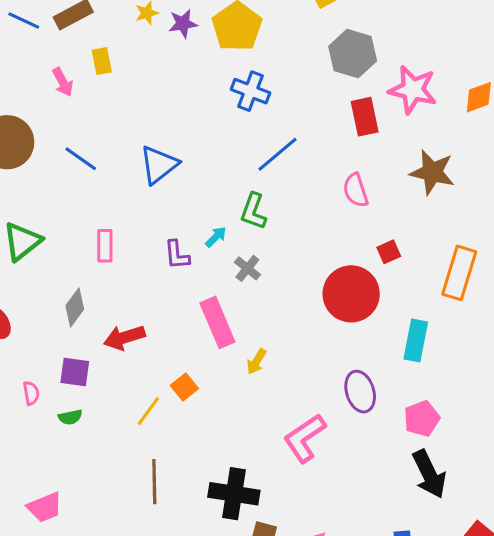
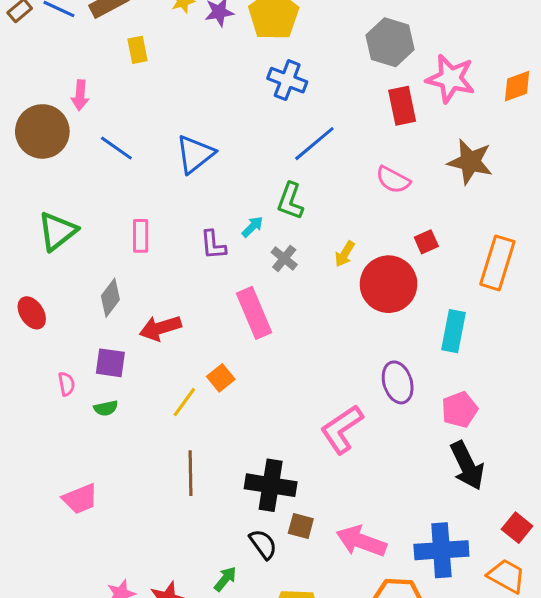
pink arrow: (63, 82) -> (80, 95), moved, turned 32
pink semicircle: (356, 190) -> (393, 180), turned -44
yellow arrow: (256, 362) -> (345, 254), moved

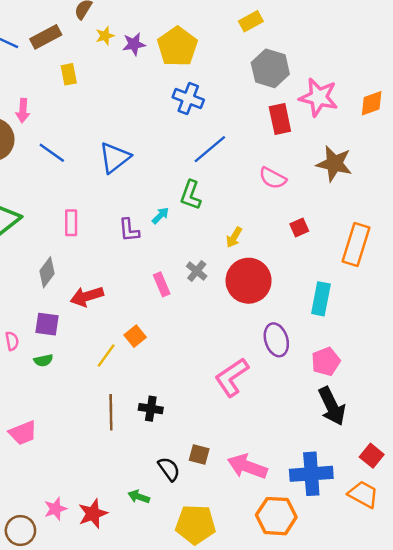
gray cross: (284, 258) -> (197, 271), moved
red circle: (389, 284) -> (249, 281), moved
pink rectangle: (254, 313) -> (162, 284), size x0.6
black cross: (271, 485) -> (151, 409), moved, size x0.6
green arrow: (225, 579) -> (139, 497), turned -110

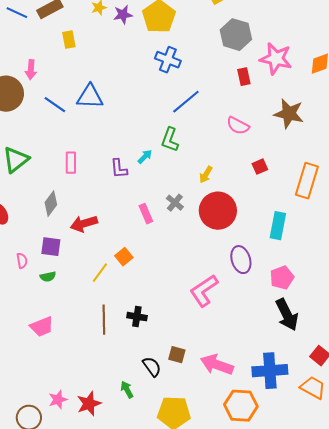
red rectangle: (280, 119) -> (244, 77), size x0.7
blue triangle: (115, 158) -> (90, 97), moved, turned 40
pink trapezoid: (23, 433) -> (42, 327), moved
green arrow: (139, 497) -> (127, 390), turned 42

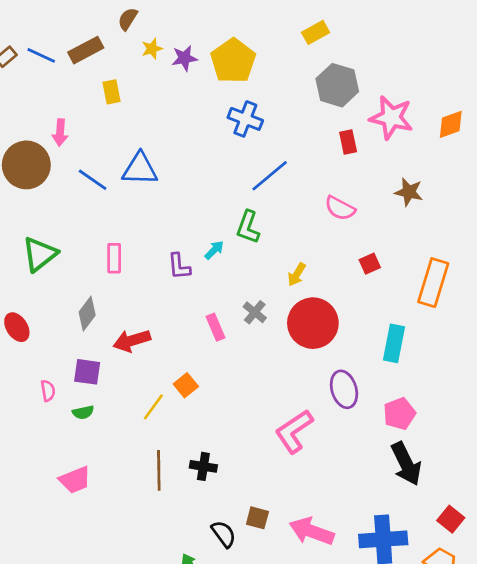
brown star: (289, 114) -> (409, 192), size x0.7

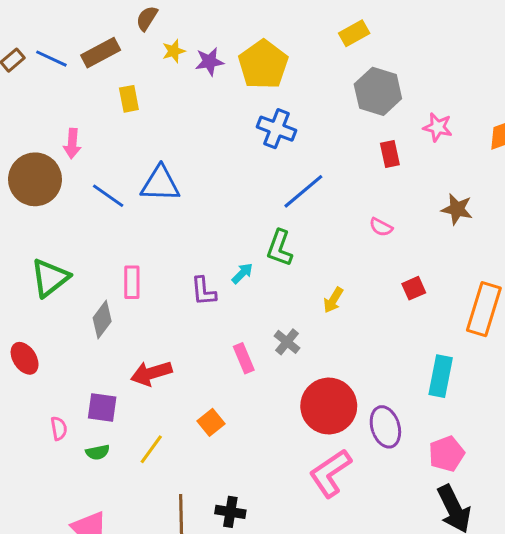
pink star: (391, 118) -> (438, 127), size x0.6
pink semicircle: (340, 208) -> (381, 227), size x0.7
gray diamond: (87, 314) -> (102, 320), moved
red circle: (313, 323) -> (329, 406), moved
yellow line: (153, 407) -> (151, 449), moved

